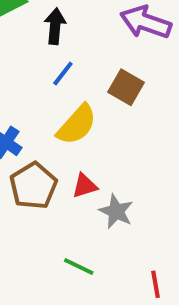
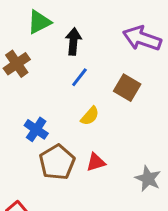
yellow semicircle: (77, 125) -> (90, 116), size x0.6
gray star: (116, 211) -> (148, 179), moved

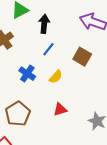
blue cross: (36, 129) -> (27, 74), moved
brown pentagon: (57, 162) -> (18, 114), moved

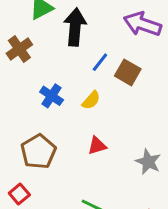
black arrow: (44, 24) -> (75, 27), size x1.4
blue line: (48, 49) -> (100, 62), moved

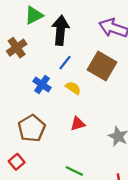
blue line: (100, 62) -> (65, 63), moved
brown square: (128, 72) -> (102, 66), size x1.4
yellow semicircle: (91, 100) -> (73, 88), turned -98

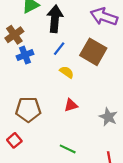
blue cross: (42, 84) -> (25, 55), moved, turned 35
brown pentagon: (32, 128) -> (28, 109), turned 30

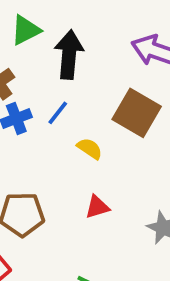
blue line: (59, 49) -> (58, 113), moved

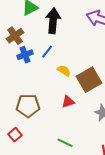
brown square: (137, 113) -> (89, 80), moved, turned 30

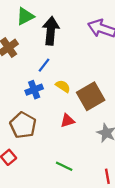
blue cross: (25, 55) -> (34, 90), moved
brown pentagon: (28, 106) -> (23, 125), turned 30

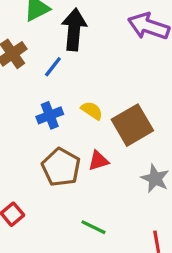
blue line: (44, 65) -> (53, 67), moved
brown pentagon: (23, 125) -> (61, 167), moved

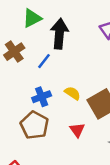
red triangle: (98, 161) -> (77, 130), turned -49
brown pentagon: (61, 167) -> (34, 125), moved

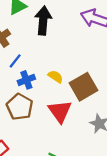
blue line: (44, 61) -> (15, 61), moved
red triangle: (77, 130) -> (60, 111), size x1.6

